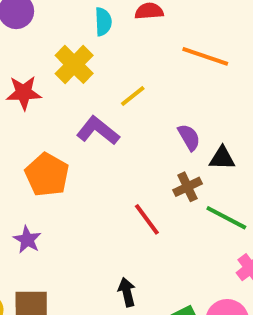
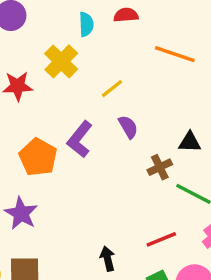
purple L-shape: (98, 131) -> (80, 139), moved, turned -90
purple semicircle: (189, 137) -> (128, 127), moved
red line: (147, 219) -> (161, 239), moved, turned -76
purple star: (27, 240) -> (21, 213), size x1.4

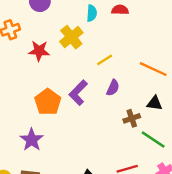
orange line: (175, 54) -> (153, 69), moved
purple semicircle: (128, 127) -> (113, 88), turned 49

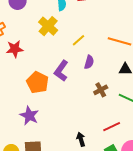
red star: (39, 51) -> (15, 49), moved
brown cross: (132, 118) -> (101, 90), moved

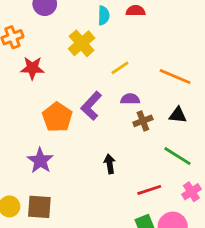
purple semicircle: (89, 62) -> (130, 99), turned -112
brown cross: (101, 90) -> (143, 121), moved
black arrow: (81, 139) -> (110, 164), moved

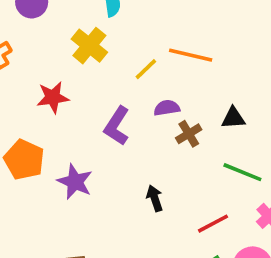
red star: (32, 68) -> (53, 97), moved
orange line: (175, 76) -> (191, 55), moved
orange pentagon: (57, 117) -> (24, 160), moved
purple star: (40, 161) -> (75, 182), moved

